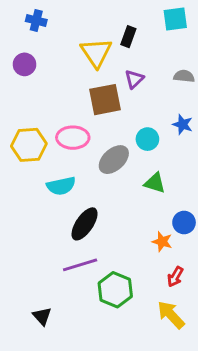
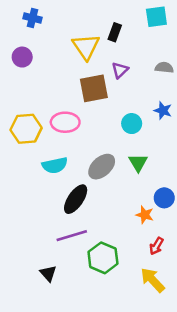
gray ellipse: (114, 160) -> (102, 167), moved
green triangle: (155, 183) -> (138, 163), turned 42
black triangle: (42, 316) -> (48, 273), moved

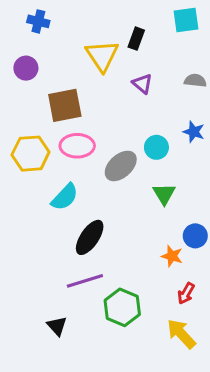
purple triangle: (120, 70) -> (142, 84), turned -36
brown square: (94, 88) -> (65, 105), moved
cyan semicircle: (55, 165) -> (65, 197), turned -35
gray ellipse: (102, 167) -> (121, 166), moved

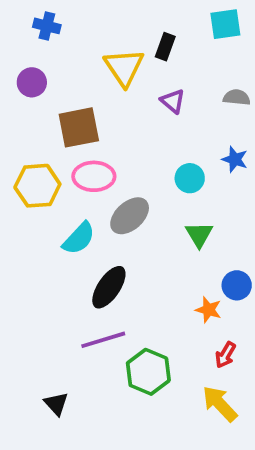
gray ellipse: (121, 166) -> (130, 216), moved
black triangle: (57, 326) -> (56, 404), moved

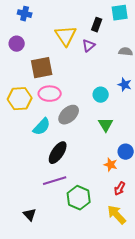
black rectangle: (165, 47) -> (97, 25), moved
purple triangle: (173, 101) -> (89, 46), moved, turned 40

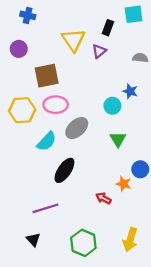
blue star: (125, 85) -> (130, 91), moved
purple line: (55, 181) -> (46, 208), moved
red arrow: (120, 189) -> (103, 198), moved, turned 88
green hexagon: (79, 198) -> (83, 243), moved
yellow arrow: (117, 215) -> (130, 240), turned -120

